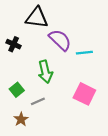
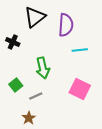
black triangle: (37, 18) -> (35, 17), turned -45
purple semicircle: (60, 40) -> (66, 25), moved, turned 50
brown star: (21, 119) -> (29, 118), moved

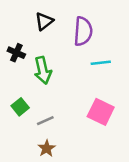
black triangle: (35, 17) -> (44, 21), size x0.7
green arrow: (43, 68) -> (43, 70), moved
brown star: (29, 118) -> (47, 148), moved

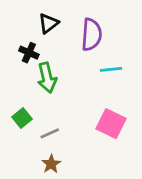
black cross: (16, 53) -> (29, 53), moved

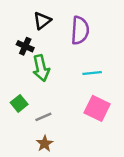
cyan line: (111, 69) -> (92, 73), moved

